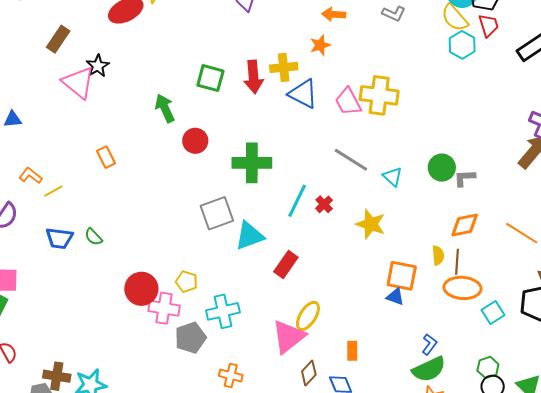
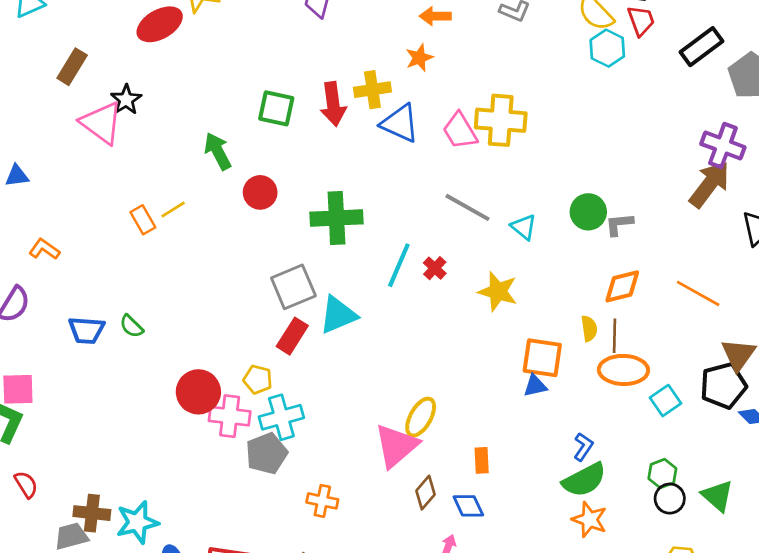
yellow line: (53, 191) -> (173, 210), moved
red rectangle: (286, 265) -> (292, 336), moved
blue triangle: (395, 297) -> (535, 386), turned -30
cyan cross: (223, 311) -> (281, 417), moved

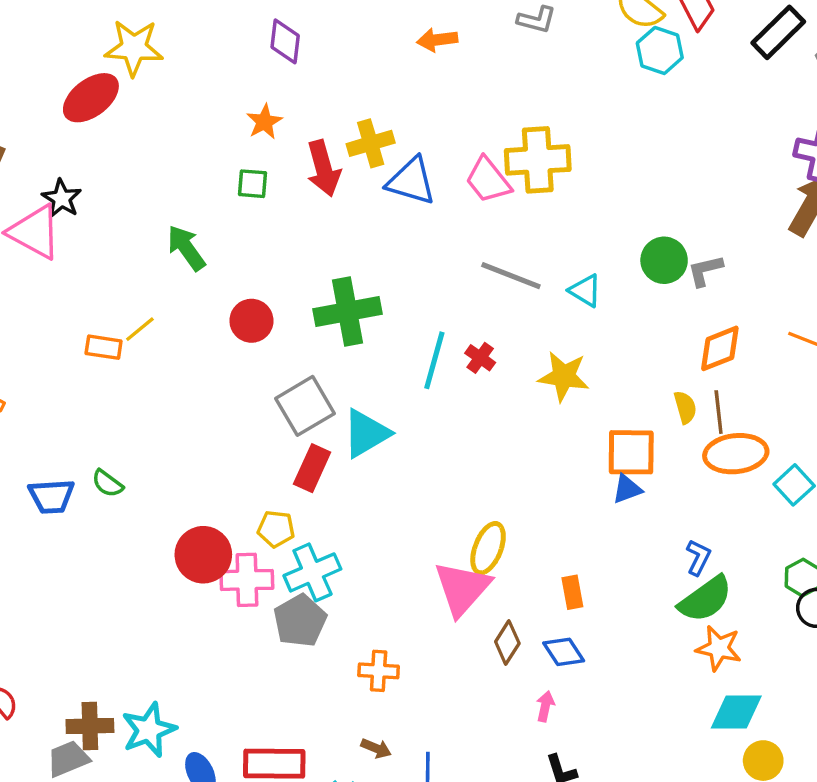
orange star: (419, 58) -> (264, 122), moved
green square: (276, 108) -> (252, 184), size x0.7
red circle: (260, 192) -> (251, 321), moved
orange rectangle: (143, 220) -> (104, 347), turned -44

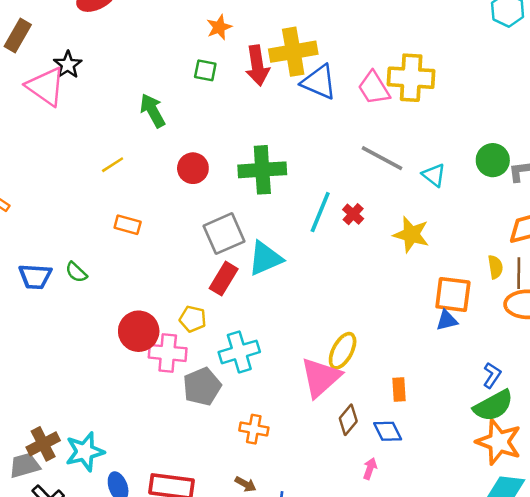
yellow cross: (371, 143) -> (293, 52), size x1.4
orange rectangle: (104, 347) -> (128, 225), moved
cyan cross: (312, 572) -> (239, 352), moved
orange star: (719, 648) -> (499, 442), size x1.4
brown cross: (90, 726) -> (43, 444), turned -32

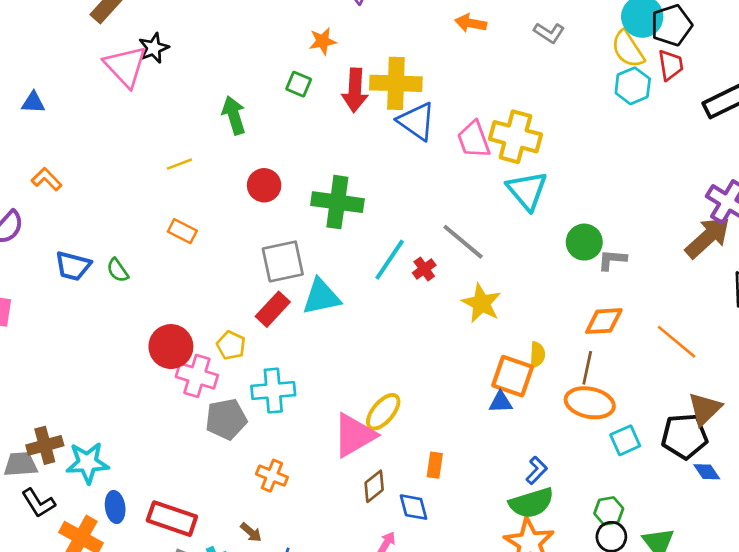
gray line: (382, 158) -> (463, 242), moved
cyan triangle: (434, 175) -> (527, 190), moved, size x1.6
yellow semicircle: (495, 267) -> (537, 355), moved

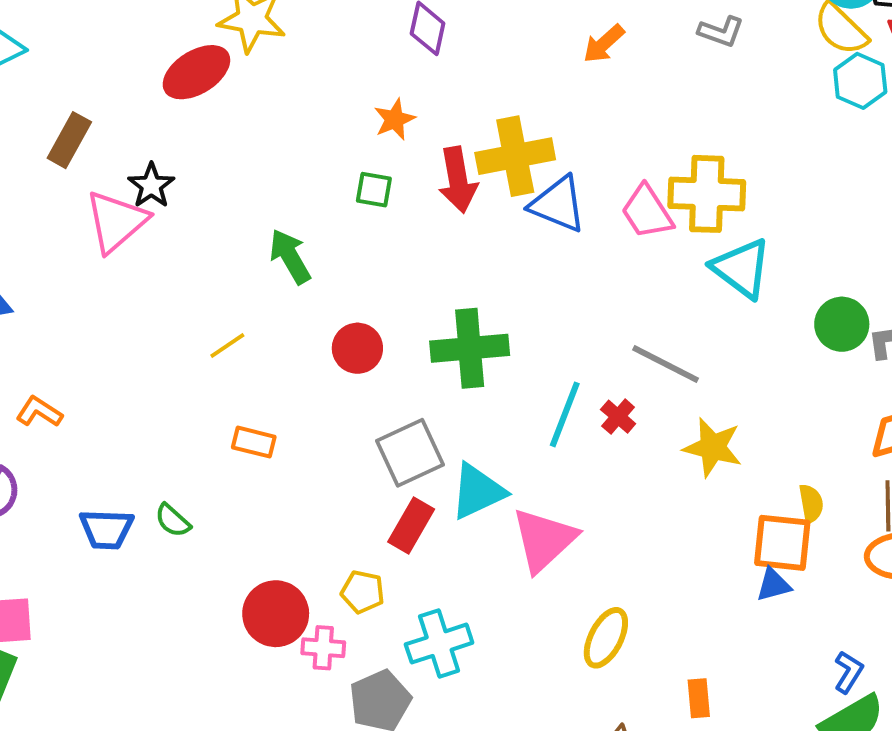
orange arrow: (471, 23) -> (604, 44), turned -40
pink triangle: (126, 66) -> (116, 221), turned 45
pink cross: (197, 376) -> (323, 648), size x0.7
pink triangle: (354, 435) -> (544, 540), moved

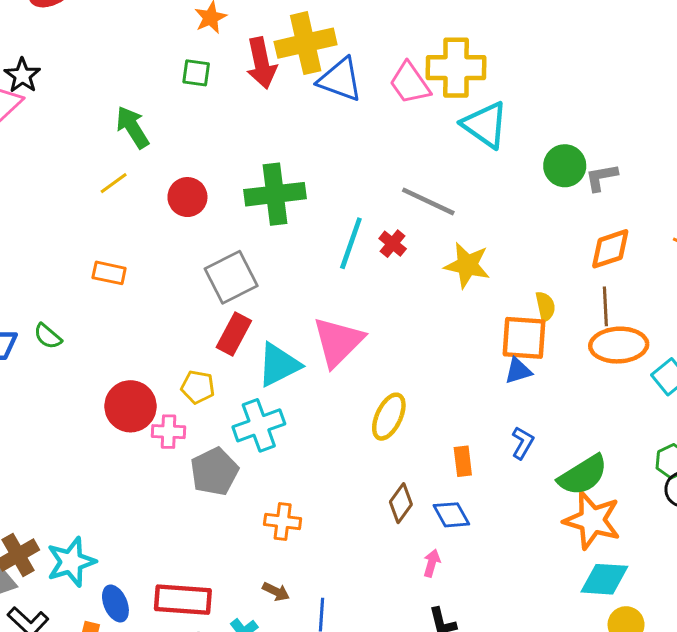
yellow line: (227, 346) -> (114, 183), moved
cyan triangle: (478, 491) -> (279, 365), moved
blue L-shape: (848, 672) -> (522, 443), moved

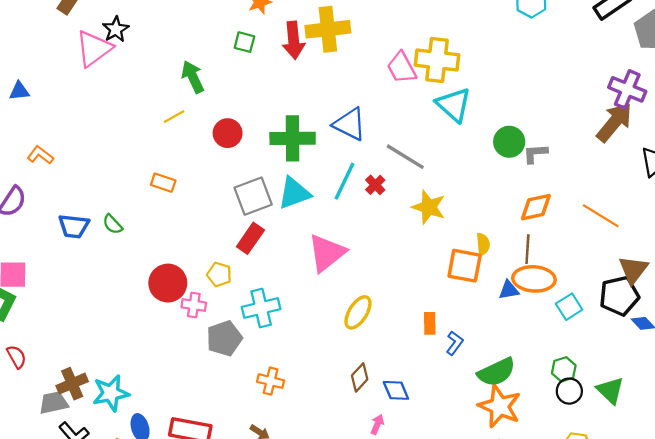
blue triangle: (340, 80) -> (350, 124), moved
cyan triangle: (279, 365) -> (294, 193), moved
blue triangle: (518, 371) -> (509, 290), moved
orange rectangle: (463, 461) -> (430, 323), moved

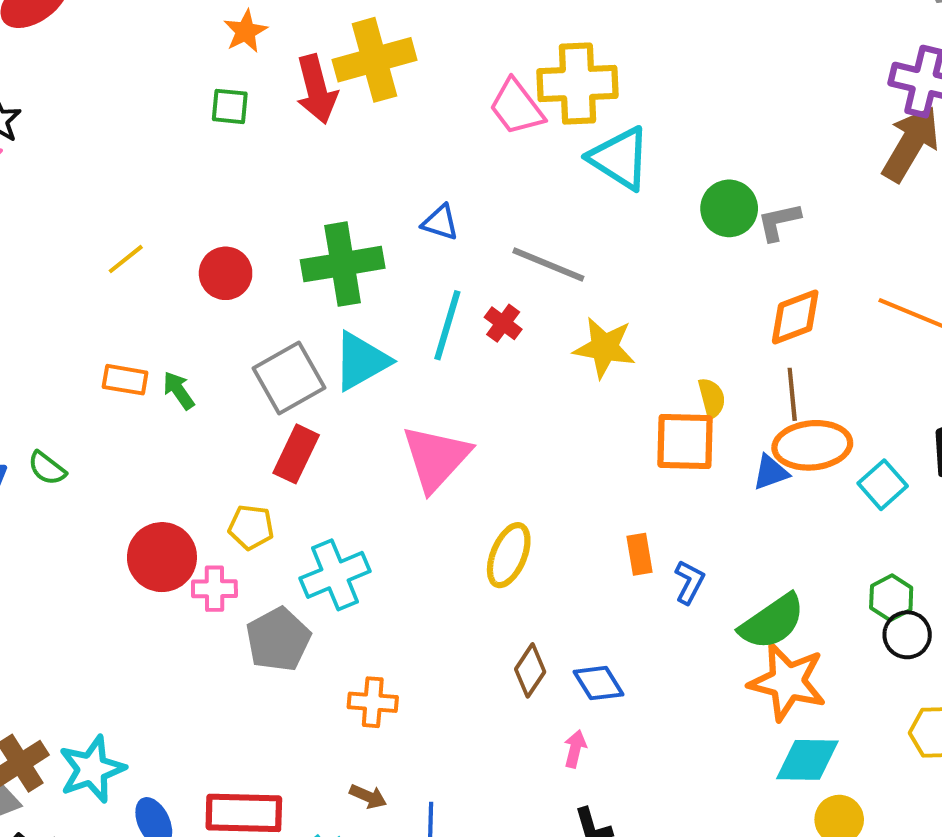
green arrow: (193, 77) -> (179, 390), moved, size x0.7
blue triangle: (350, 124) -> (440, 222), size x0.6

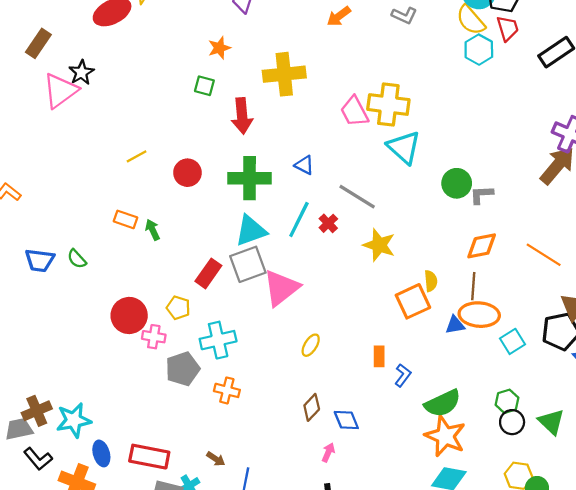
red arrow: (316, 89) -> (242, 116), moved
gray square: (289, 378) -> (248, 264), moved
orange square: (685, 442) -> (413, 301), turned -36
yellow ellipse: (509, 555) -> (311, 345), size x0.7
orange cross: (373, 702) -> (227, 390), moved

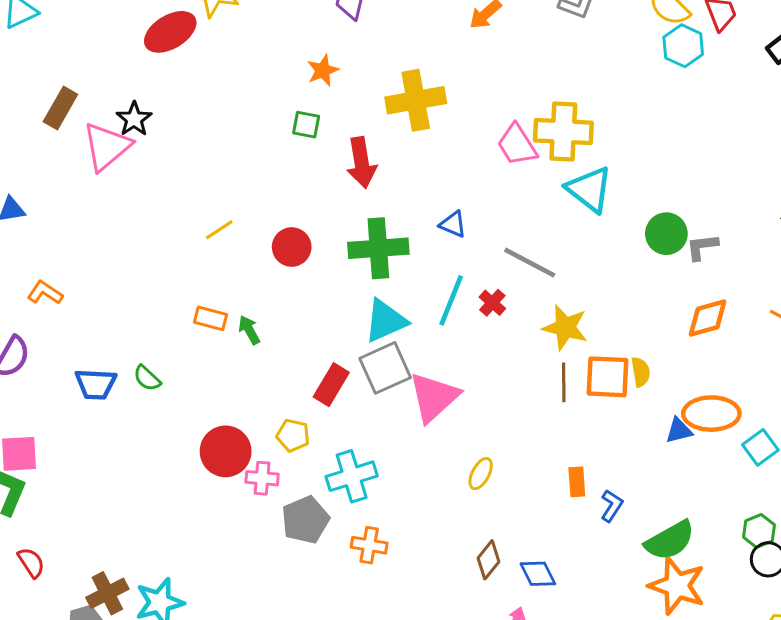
brown rectangle: (38, 43) -> (60, 108), moved
brown line: (473, 286) -> (564, 382), moved
orange square: (413, 301) -> (607, 377), moved, turned 32

